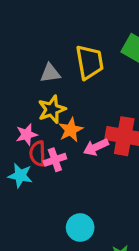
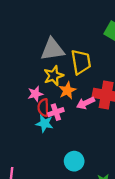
yellow trapezoid: (90, 62) -> (81, 62), moved
gray triangle: (50, 73) -> (52, 49), size x1.6
cyan star: (20, 176) -> (44, 124), moved

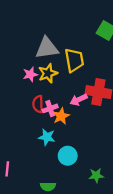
orange star: (67, 90) -> (61, 116), moved
pink star: (35, 94) -> (30, 74), moved
cyan star: (44, 124) -> (47, 137), moved

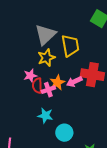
gray triangle: (47, 48) -> (45, 35), turned -35
pink star: (30, 74) -> (30, 76), moved
orange star: (61, 116) -> (57, 83), moved

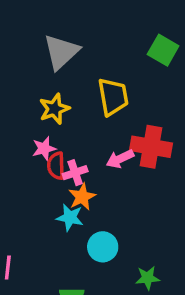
gray triangle: (45, 35) -> (61, 52), moved
yellow star: (46, 58) -> (54, 109), moved
orange star: (57, 83) -> (82, 197), moved

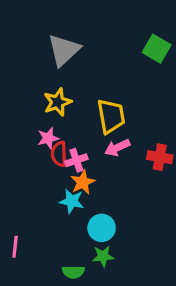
yellow trapezoid: (113, 97) -> (111, 116), moved
red cross: (151, 147) -> (160, 157), moved, size x0.7
green star: (148, 278) -> (103, 256), moved

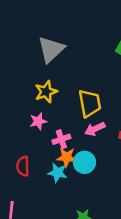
red semicircle: (59, 154) -> (23, 166), moved
orange star: (83, 182) -> (67, 157), turned 30
cyan circle: (102, 228) -> (85, 162), moved

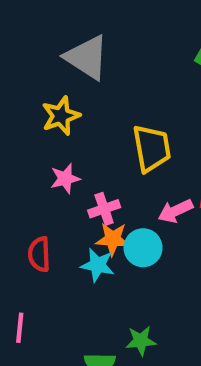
gray triangle: (51, 49) -> (87, 57), turned -44
yellow star: (46, 92) -> (61, 116), moved
pink arrow: (95, 129) -> (175, 211), moved

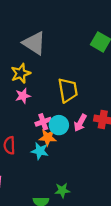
pink star: (65, 179) -> (23, 96), moved
pink arrow: (175, 211) -> (80, 123), turned -36
cyan circle: (143, 248) -> (59, 125), moved

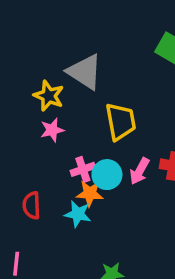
gray triangle: (34, 43) -> (85, 72), moved
yellow star: (21, 73) -> (49, 96), turned -30

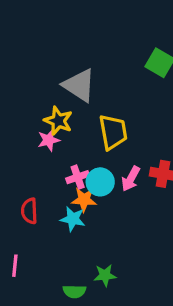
yellow star: (49, 96) -> (58, 121), moved

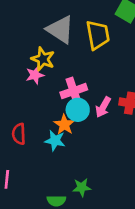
yellow trapezoid: (113, 132) -> (98, 35), moved
pink cross: (78, 177) -> (74, 91), moved, size x1.4
orange star: (84, 200) -> (64, 125), turned 30

